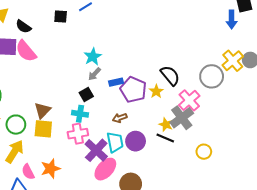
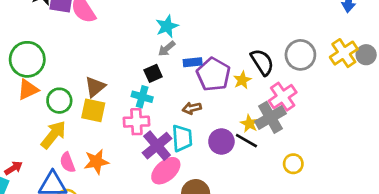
gray circle: (212, 76) -> (300, 55), moved
purple circle: (136, 141) -> (221, 141), moved

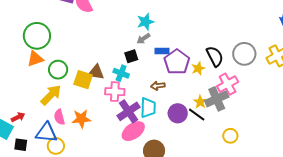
brown triangle: (95, 87) -> (96, 72), moved, turned 42

